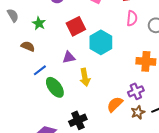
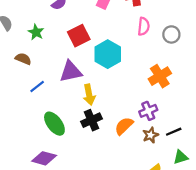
purple triangle: (69, 57) -> (71, 72), size x1.5
orange cross: (146, 61) -> (160, 76), turned -36
green ellipse: (55, 87) -> (54, 124), moved
black cross: (78, 120) -> (92, 120), moved

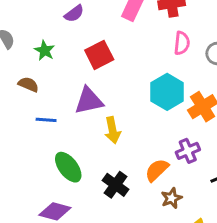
cyan hexagon: (108, 54) -> (167, 92), moved
blue line: (37, 87) -> (46, 120), turned 42
black cross: (92, 120) -> (115, 185), moved, turned -30
brown star: (151, 135) -> (172, 198), moved

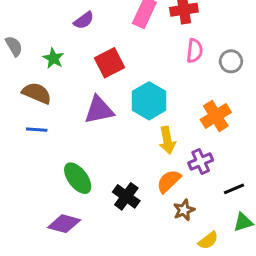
brown semicircle: (28, 84) -> (37, 93), size x1.4
cyan hexagon: (167, 92) -> (149, 101), moved
blue line: (46, 120) -> (37, 130), moved
yellow arrow: (113, 130) -> (167, 140), moved

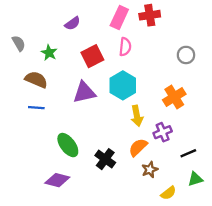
pink semicircle: (195, 51) -> (125, 47), moved

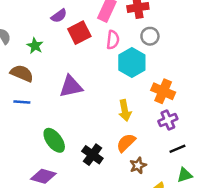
gray circle: (186, 55) -> (150, 36), moved
red square: (92, 56) -> (79, 33), moved
cyan hexagon: (123, 85) -> (132, 63), moved
orange cross: (174, 97) -> (163, 91), turned -35
purple cross: (163, 132) -> (168, 120), moved

